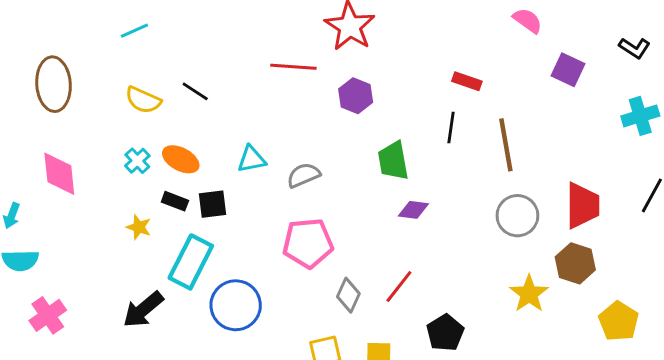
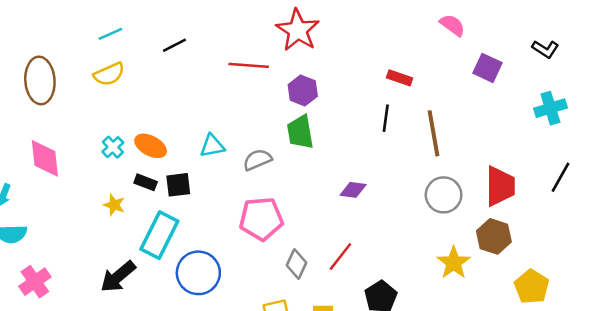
black line: (195, 91) -> (174, 45), moved, turned -60
yellow semicircle: (143, 100) -> (109, 74), moved, turned -48
green trapezoid: (393, 161) -> (300, 132), moved

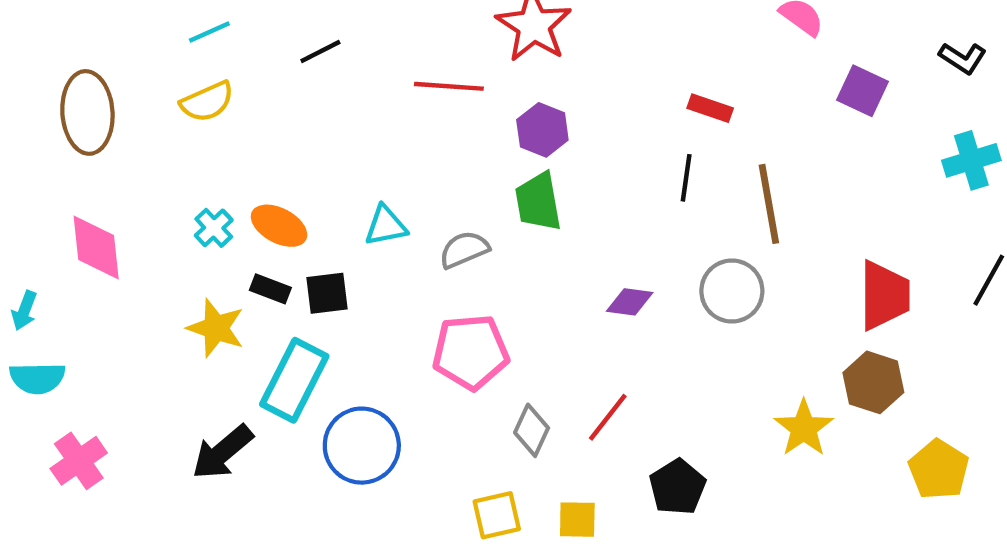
gray circle: (444, 195) -> (732, 291), moved
yellow star: (114, 205) -> (216, 328), size x1.5

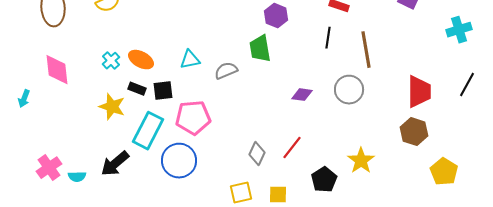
purple hexagon: (542, 130) -> (276, 16), moved
pink pentagon: (471, 352) -> (193, 118), moved
cyan semicircle: (37, 378) -> (77, 177), moved, size x0.7
yellow star: (804, 428) -> (361, 161), moved

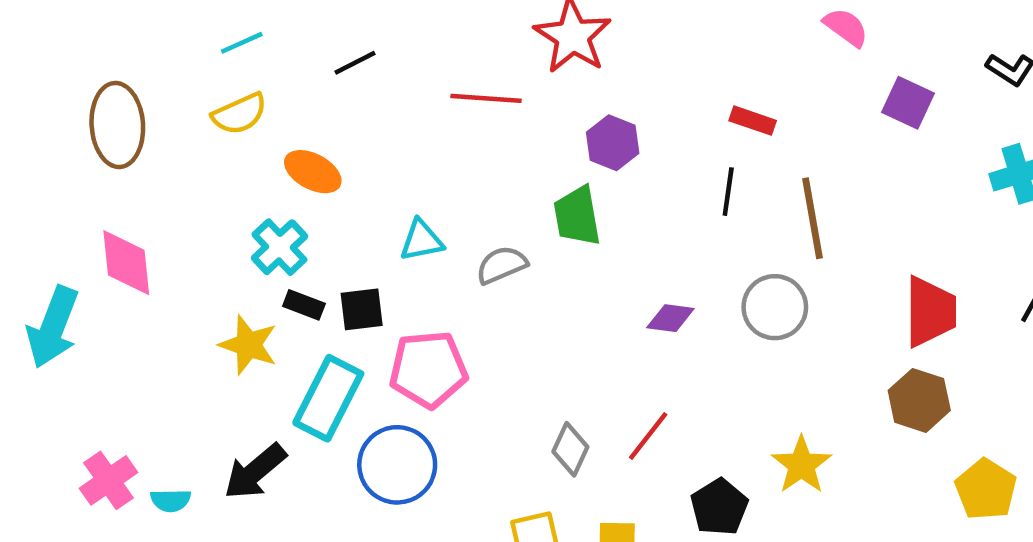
orange ellipse: (141, 60) -> (313, 172), moved
cyan cross: (111, 61) -> (279, 247), moved, size x1.4
cyan arrow: (24, 99) -> (53, 327), size x2.0

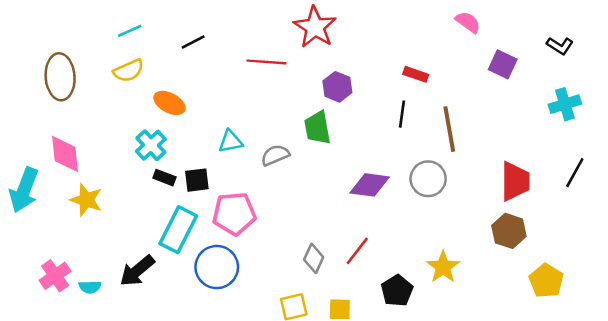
purple diamond: (670, 318) -> (370, 185), size x1.5
yellow star: (248, 345) -> (86, 200), moved

